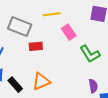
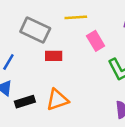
black rectangle: (15, 85) -> (25, 102), turned -70

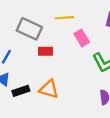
orange triangle: (57, 100) -> (49, 89), turned 36

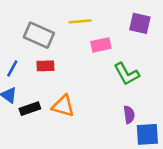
pink rectangle: (82, 38) -> (101, 45), turned -70
red rectangle: (45, 51) -> (45, 66), moved

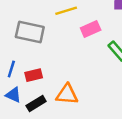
red rectangle: (45, 66) -> (34, 75), moved

